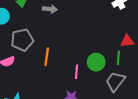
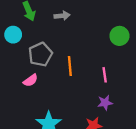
green circle: (96, 62) -> (119, 36), moved

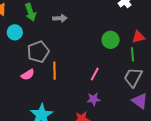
orange line: (70, 66) -> (54, 71), moved
pink line: (105, 75) -> (95, 74), turned 32

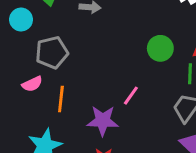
orange line: (54, 71) -> (61, 99), moved
purple star: (94, 99) -> (103, 121), moved, size x1.5

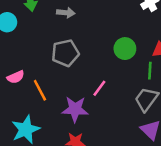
gray pentagon: (52, 52) -> (65, 53), moved
orange line: (61, 99) -> (40, 90), turned -35

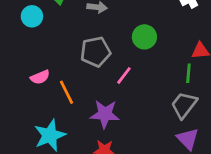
green circle: (125, 49) -> (144, 37), moved
pink line: (99, 88) -> (124, 75), moved

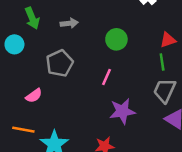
gray pentagon: (96, 52) -> (60, 63), moved
orange line: (67, 92) -> (23, 130), moved, turned -40
purple star: (105, 114) -> (122, 111), moved

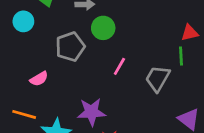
green circle: (116, 39) -> (103, 28), moved
gray trapezoid: (165, 90) -> (158, 78), moved
purple star: (122, 111) -> (91, 112), moved

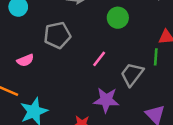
green circle: (103, 28) -> (118, 18), moved
purple star: (91, 112) -> (106, 100), moved

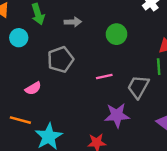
pink line: (99, 59) -> (104, 77), turned 49

